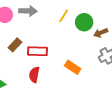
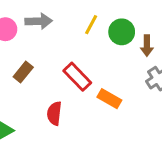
brown arrow: (101, 33) -> (147, 46), turned -64
red rectangle: (37, 51) -> (77, 77), moved, turned 48

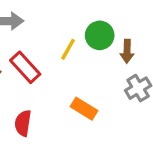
yellow line: (91, 25) -> (68, 49), moved
red rectangle: (77, 77) -> (25, 67), moved

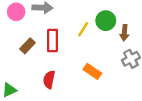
red rectangle: (25, 67) -> (53, 41), turned 40

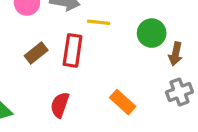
yellow line: (83, 29) -> (99, 22), moved, turned 56

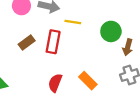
red semicircle: (60, 105) -> (55, 83), moved

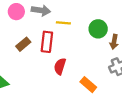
orange rectangle: (88, 81) -> (88, 85), moved
red semicircle: (55, 83) -> (60, 66), moved

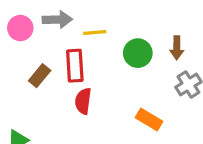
green circle: (98, 29) -> (138, 53), moved
red semicircle: (60, 66) -> (83, 101), moved

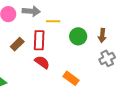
red semicircle: (83, 101) -> (42, 62), turned 112
orange rectangle: (149, 119) -> (71, 78), moved

